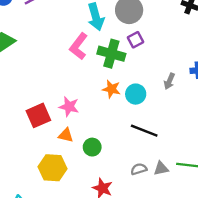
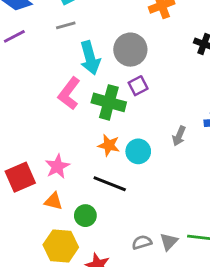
pink star: (69, 107) -> (57, 166), turned 30
black line: (144, 131) -> (110, 184), moved
yellow hexagon: (53, 168) -> (61, 246), moved
gray triangle: (161, 168) -> (169, 242), turned -35

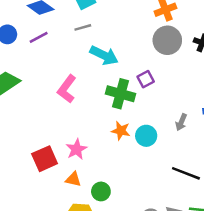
gray circle: (130, 50) -> (167, 40), moved
cyan arrow: (90, 58) -> (104, 55), turned -48
pink L-shape: (69, 93) -> (67, 89), moved
black line: (110, 184) -> (186, 173), moved

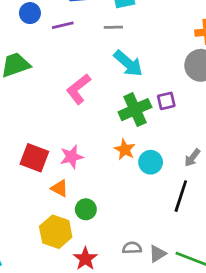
green cross: (121, 94) -> (135, 110), turned 36
red square: (45, 159) -> (34, 158), turned 30
black line: (186, 173) -> (181, 196), moved, turned 72

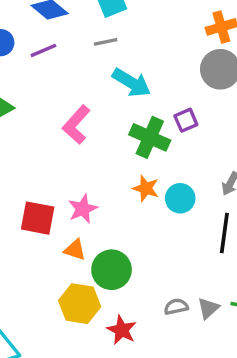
green cross: (135, 110) -> (150, 137), turned -32
green circle: (86, 209) -> (112, 270), size x1.5

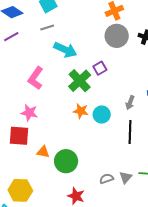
green cross: (150, 137) -> (80, 81), turned 30
pink star: (83, 209) -> (29, 113), moved, turned -30
yellow hexagon: (80, 304) -> (20, 190), moved

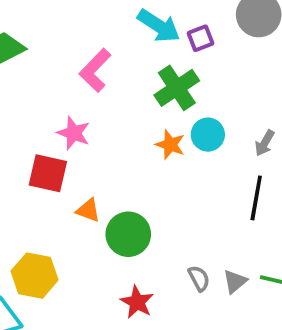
purple square: (100, 68) -> (200, 38), moved
cyan circle: (102, 115) -> (208, 135), moved
gray semicircle: (107, 179) -> (199, 278), turned 72

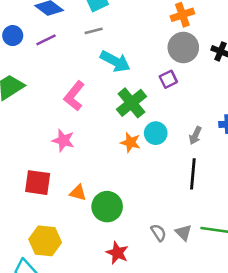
purple square: (200, 38) -> (168, 79), moved
red square: (48, 173) -> (38, 183), moved
gray triangle: (235, 281) -> (183, 233), turned -30

